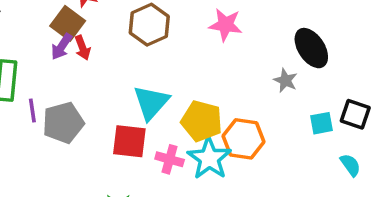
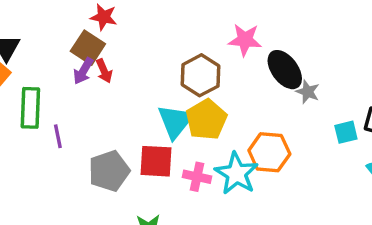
brown hexagon: (149, 25) -> (201, 75), moved
black ellipse: (311, 48) -> (285, 70), moved
yellow pentagon: (202, 121) -> (206, 120), moved, turned 30
gray pentagon: (63, 123) -> (109, 171), moved

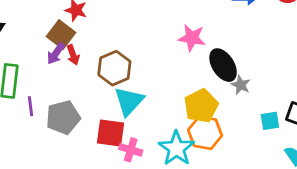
brown hexagon: (201, 75) -> (114, 68), moved
yellow pentagon: (206, 120) -> (201, 106), moved
gray pentagon: (109, 171) -> (63, 117), moved
pink cross: (197, 177) -> (131, 150), moved

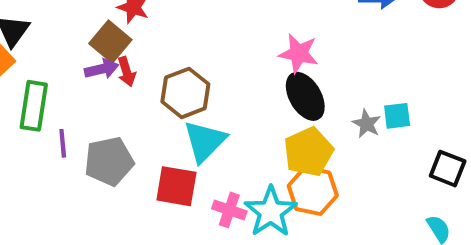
purple arrow: (56, 54) -> (102, 69), turned -140
black ellipse: (223, 65) -> (305, 96), moved
cyan square: (270, 121) -> (397, 116), moved
pink cross: (131, 150) -> (229, 210), moved

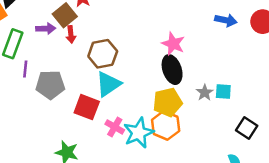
purple arrow: (102, 69) -> (46, 29), moved

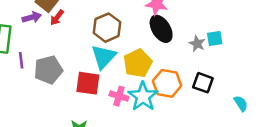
red arrow: (71, 34) -> (57, 18), turned 56
brown hexagon: (103, 54) -> (107, 28), moved
yellow pentagon: (168, 102) -> (138, 63), moved
black square: (247, 128) -> (203, 83), moved

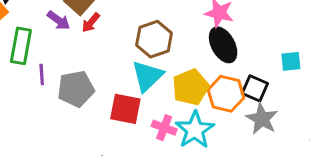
purple arrow: (32, 17) -> (59, 20), turned 48
gray star: (197, 44) -> (262, 119), moved, size x1.5
orange hexagon: (167, 83) -> (226, 94), moved
black square: (203, 83) -> (255, 88), moved

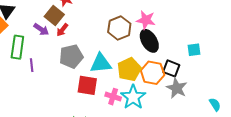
brown hexagon: (154, 39) -> (119, 28), moved
cyan triangle: (147, 76) -> (101, 63), turned 40
gray pentagon: (76, 89) -> (71, 56), moved

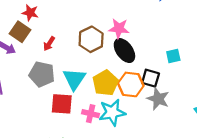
red arrow: (62, 30) -> (49, 44), moved
gray pentagon: (71, 56) -> (42, 74), turned 30
cyan triangle: (101, 63) -> (74, 79), turned -45
cyan star: (133, 97) -> (112, 112), turned 30

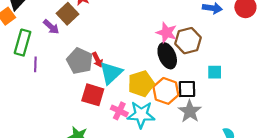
brown hexagon: (91, 39) -> (188, 41), moved
red arrow: (49, 44) -> (97, 60), moved, turned -72
black square: (151, 78) -> (187, 89), turned -30

